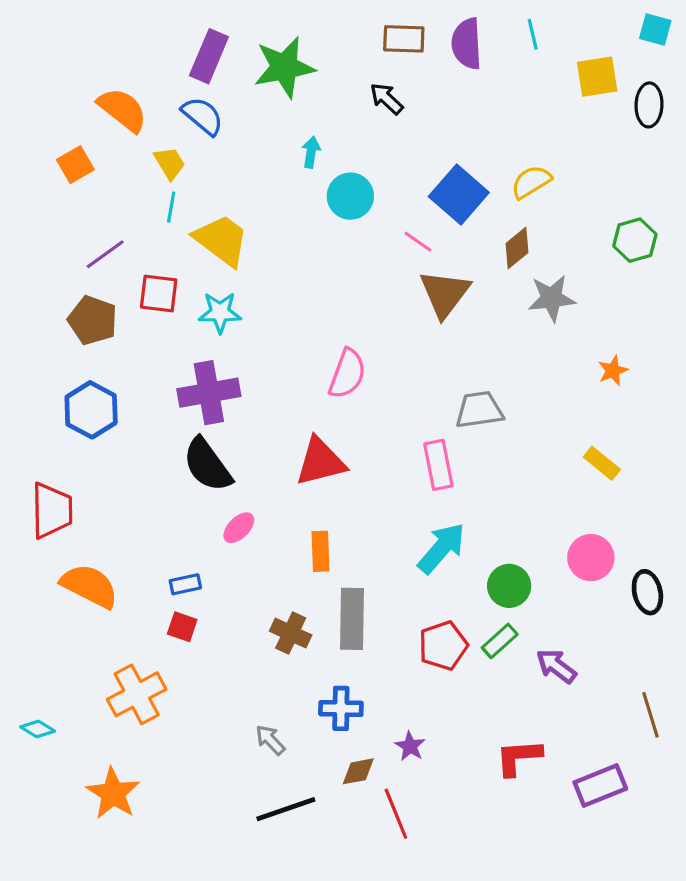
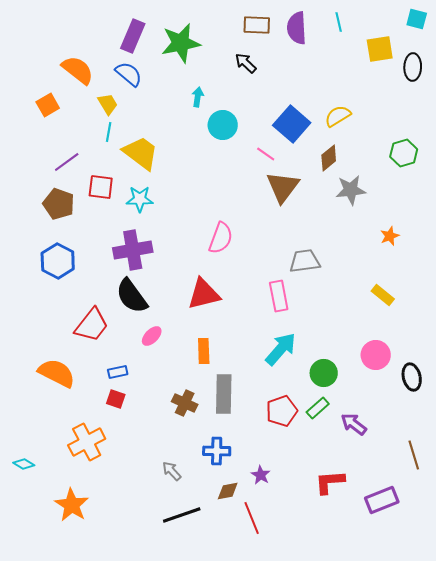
red trapezoid: (52, 510) -> (92, 325), moved, turned 39

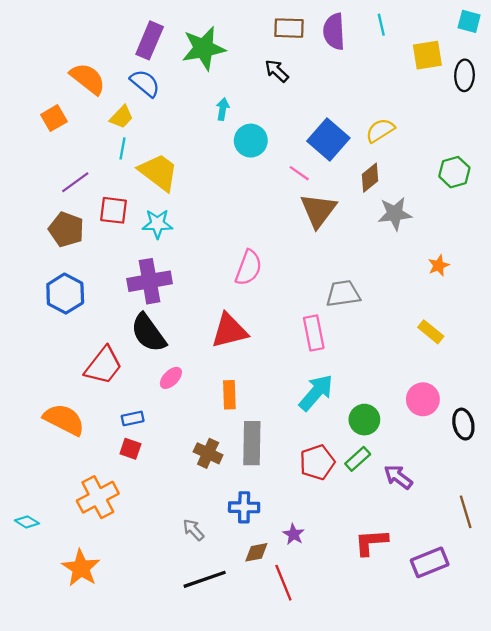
yellow trapezoid: (108, 104) -> (121, 117), turned 75

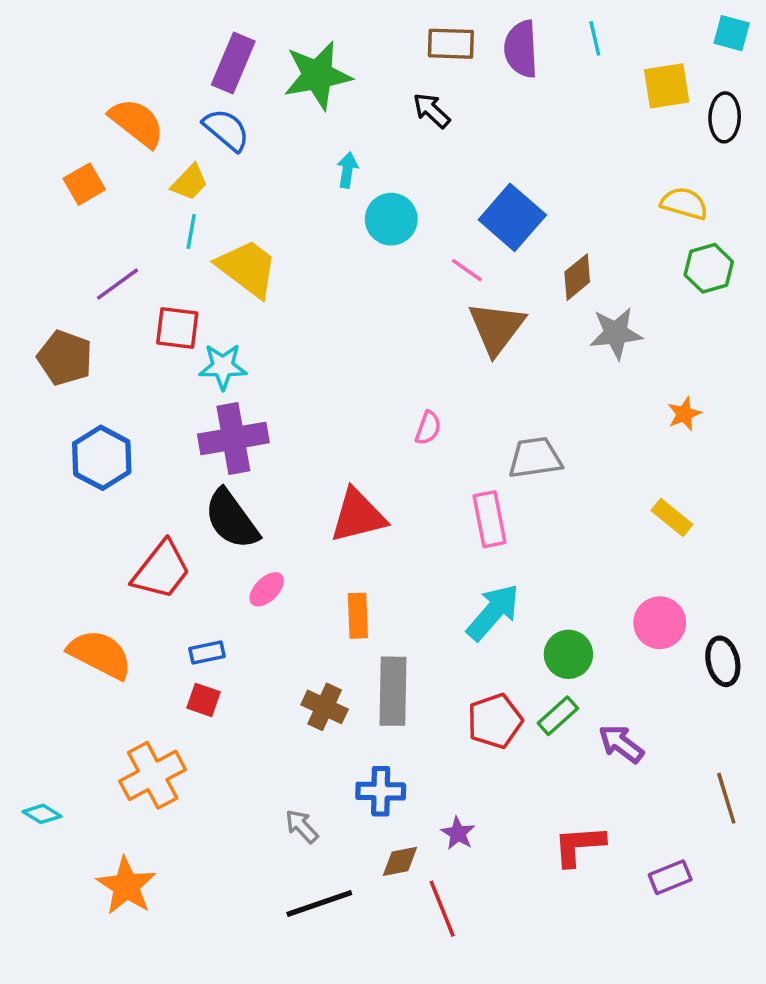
yellow semicircle: (380, 130) -> (684, 203), moved, turned 48
cyan star: (157, 224) -> (223, 367), moved
brown pentagon: (66, 229) -> (65, 358), moved
pink semicircle: (249, 268) -> (428, 428), moved, size x0.6
purple rectangle: (430, 562) -> (670, 877), size x0.7

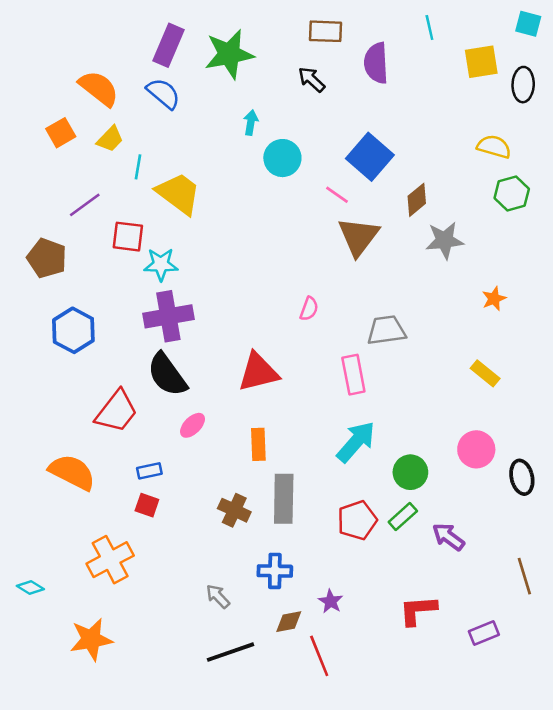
purple semicircle: (521, 49) -> (376, 63), moved
yellow trapezoid: (189, 182) -> (110, 139), moved
orange star: (126, 886) -> (91, 639), turned 30

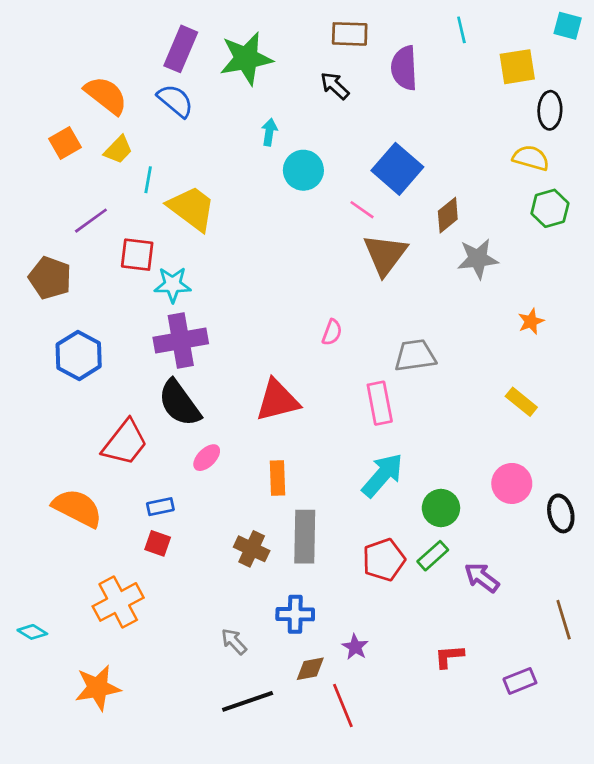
black ellipse: (523, 85) -> (550, 110), moved
red L-shape: (418, 610) -> (449, 656), size x0.7

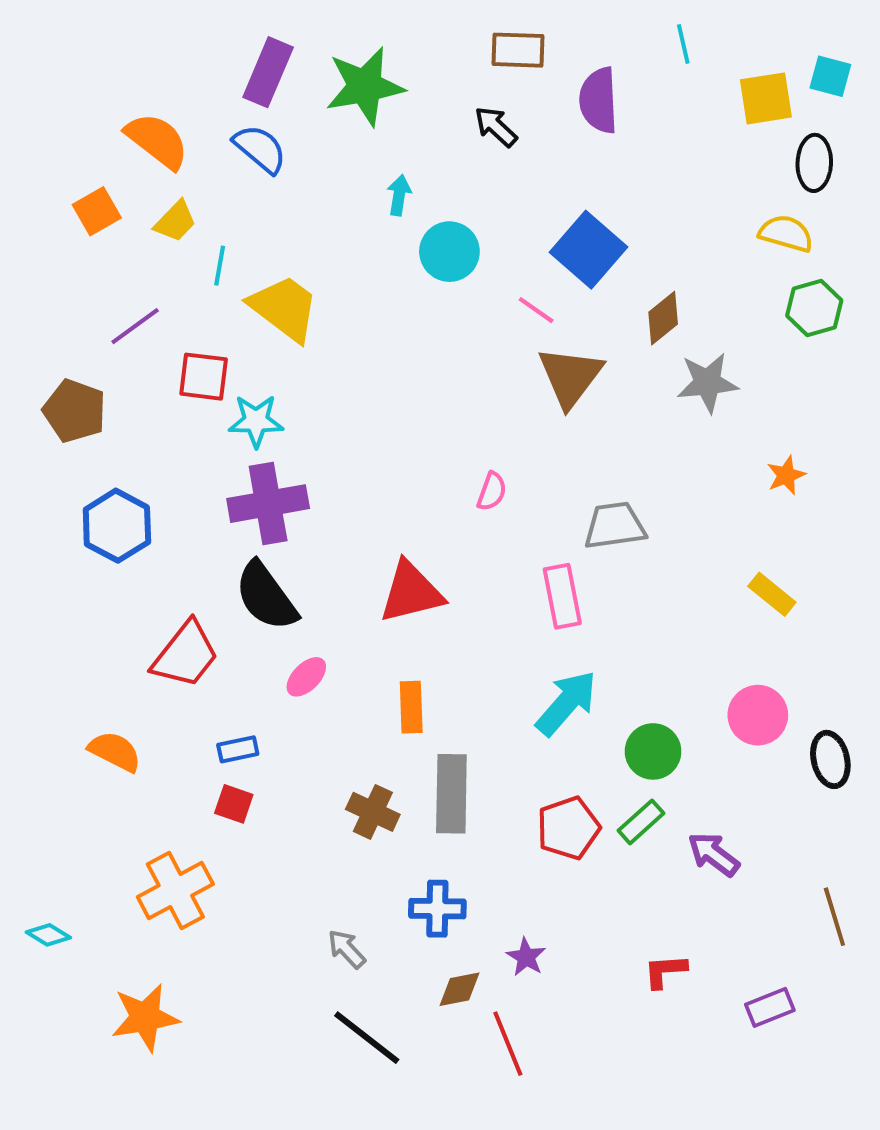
cyan square: (568, 26) -> (830, 76), moved
orange semicircle: (77, 508) -> (115, 751), size x0.7
black line: (248, 701) -> (367, 1038), turned 57

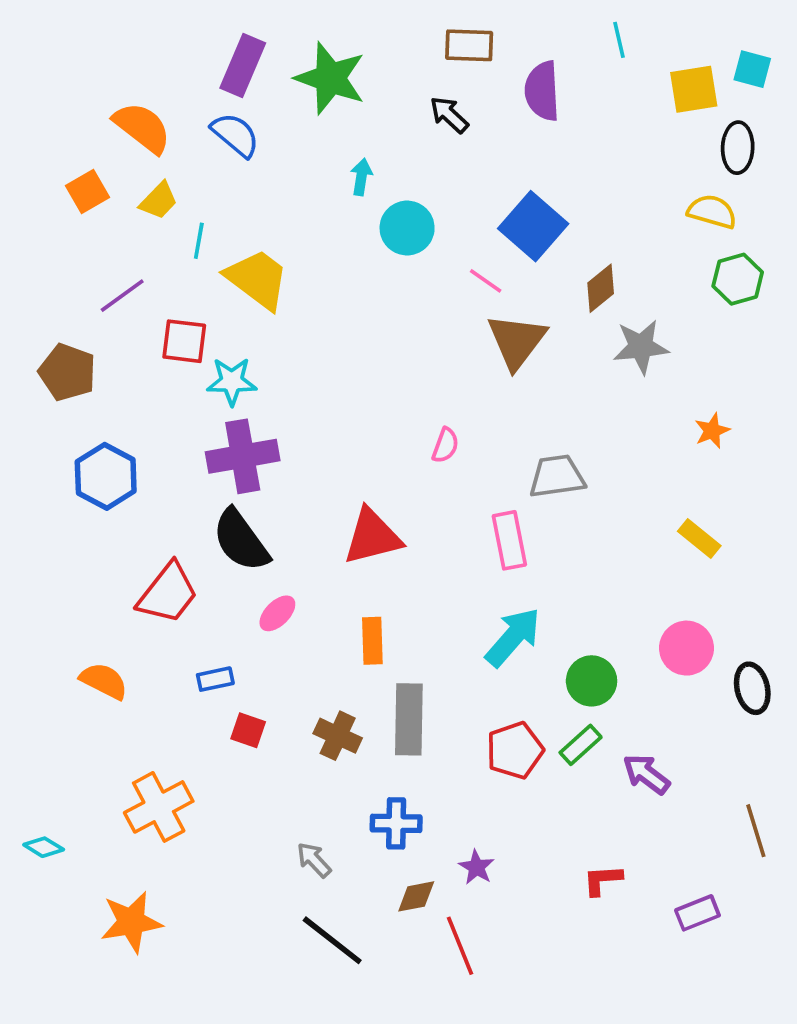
green star: (365, 86) -> (330, 78), turned 30
red square: (234, 804) -> (248, 730), moved

